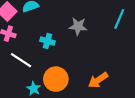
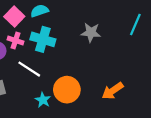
cyan cross: (47, 41) -> (43, 39), moved, size x1.5

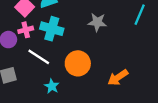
pink cross: (15, 41) -> (26, 30), turned -32
orange circle: (67, 90) -> (78, 63), moved

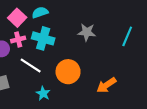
cyan line: (140, 15) -> (127, 36), moved

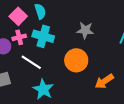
cyan semicircle: (40, 12) -> (40, 11), turned 91
orange circle: (68, 72) -> (76, 60), moved
cyan star: (43, 93) -> (43, 89), size x1.5

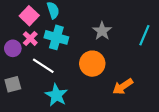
gray star: (85, 30) -> (102, 31), turned 30
pink cross: (19, 37) -> (30, 39), turned -32

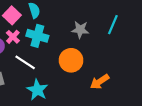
gray star: (102, 31) -> (80, 30), turned -30
cyan line: (144, 35) -> (113, 25), moved

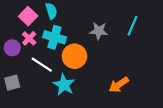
orange circle: (71, 60) -> (74, 56), moved
cyan star: (37, 90) -> (64, 85), moved

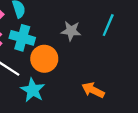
orange arrow: (119, 85) -> (93, 90), turned 60

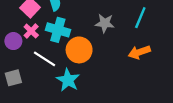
orange arrow: (93, 90) -> (139, 52), moved, turned -45

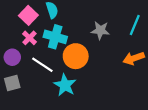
purple circle: (13, 41) -> (12, 57), moved

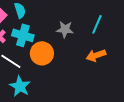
cyan star: (65, 85) -> (20, 86), moved

